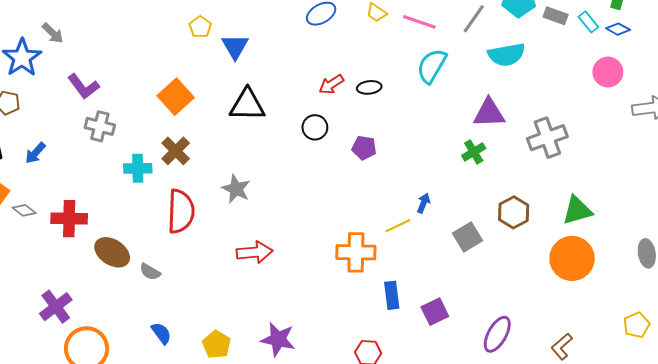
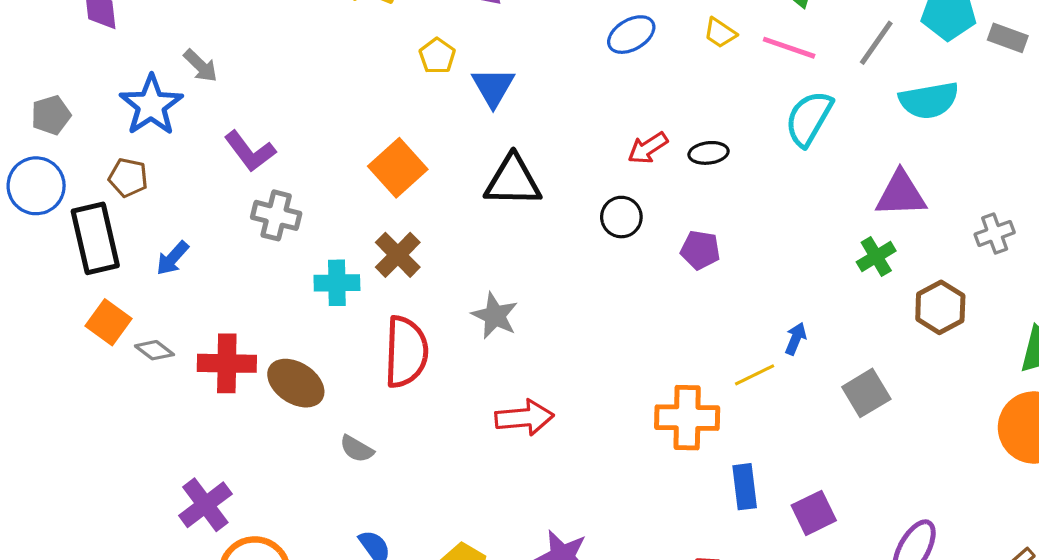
gray cross: (547, 138) -> (995, 233), size x0.6
brown hexagon: (514, 212) -> (940, 307), moved
brown ellipse: (112, 252) -> (296, 383), moved

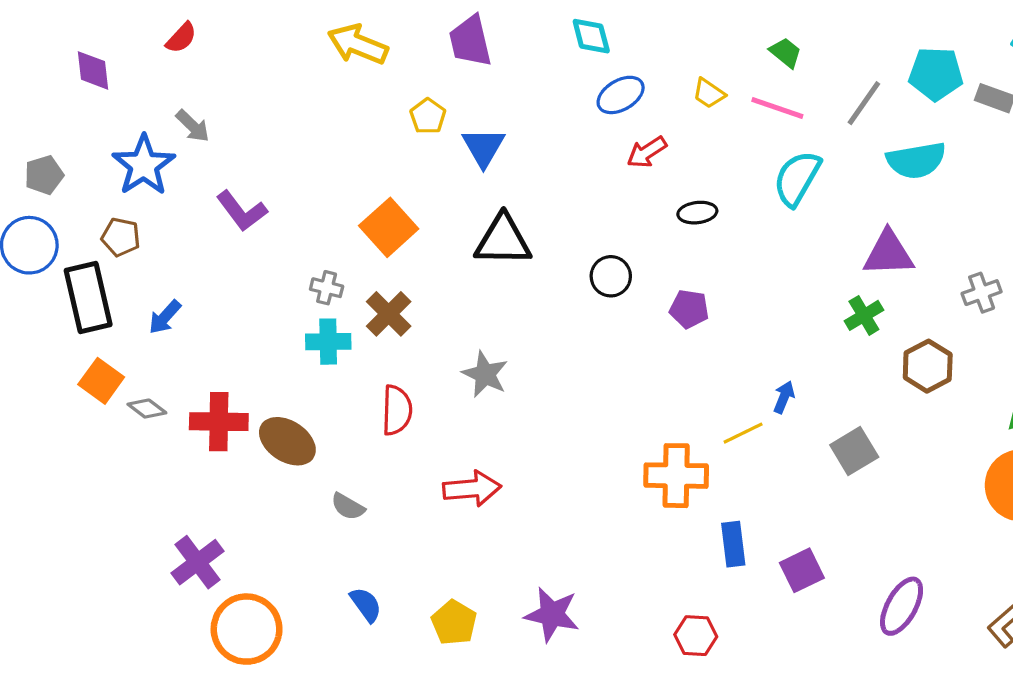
red arrow: (648, 148) -> (647, 152), moved
gray cross: (276, 215) -> (327, 288), moved, size x0.7
red semicircle: (406, 352) -> (397, 410), size x0.7
red arrow: (524, 418) -> (472, 489), moved

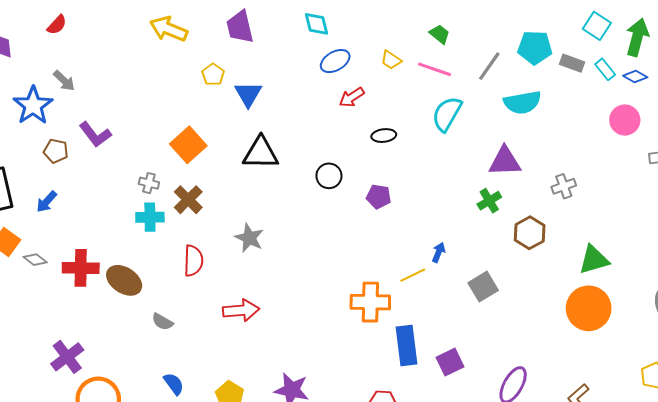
brown pentagon: (121, 237) -> (56, 151), moved
blue rectangle: (733, 544) -> (407, 346), size x1.4

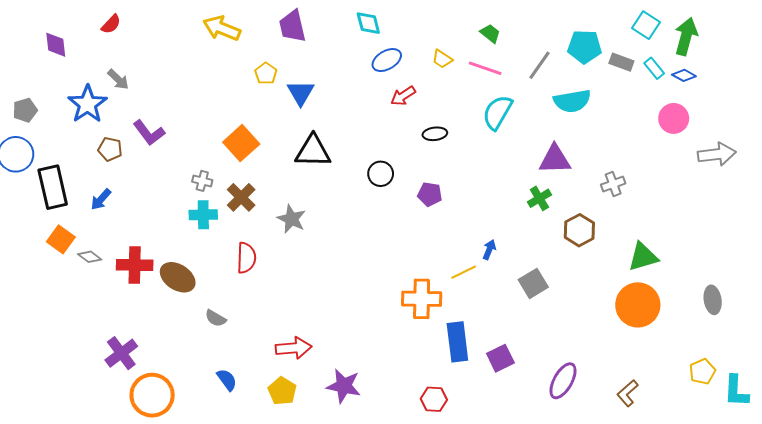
gray star: (249, 238) -> (291, 219), moved
red arrow: (241, 310) -> (293, 348), moved

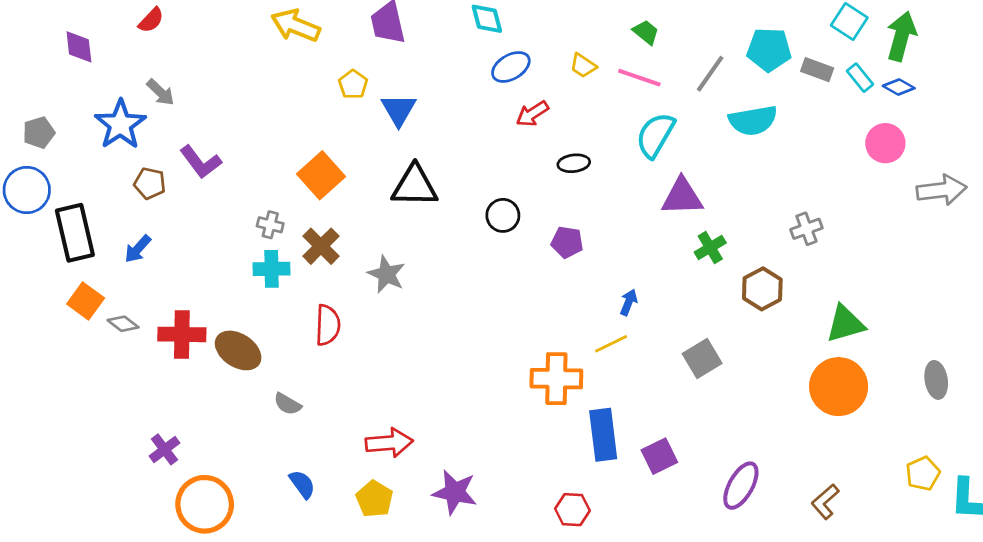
purple triangle: (555, 159) -> (682, 197), moved
blue arrow: (489, 250) -> (629, 302), moved
purple cross: (121, 353) -> (165, 449), size x0.7

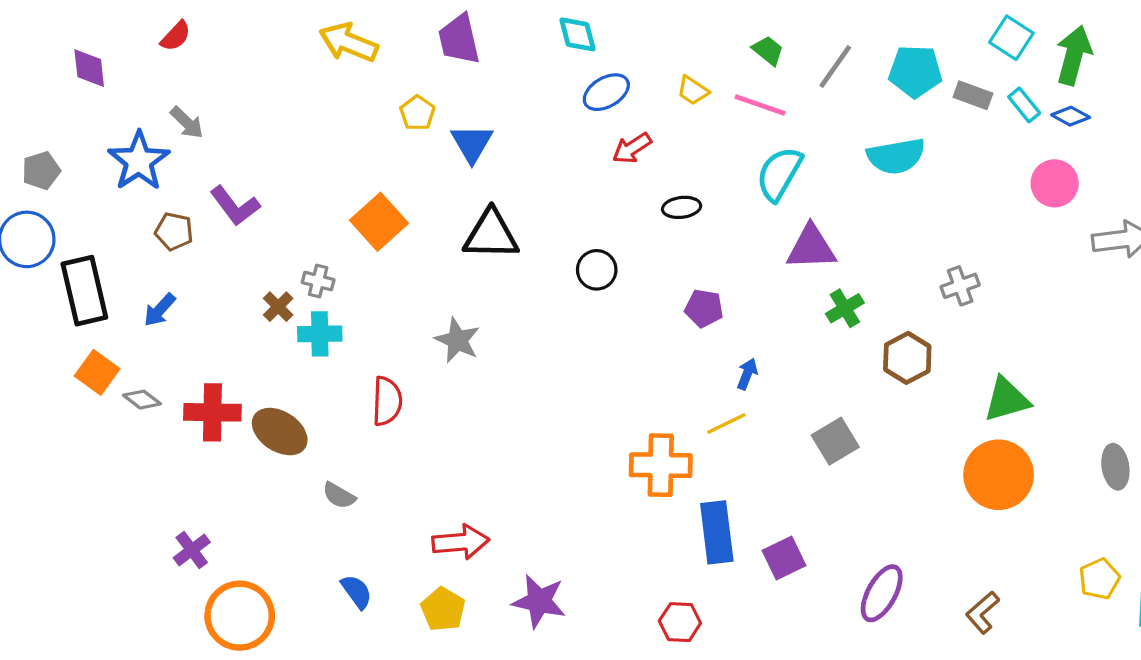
gray line: (710, 74) -> (835, 67), moved
purple pentagon: (567, 242) -> (704, 308), moved
brown cross: (321, 246) -> (278, 307), moved, size x0.7

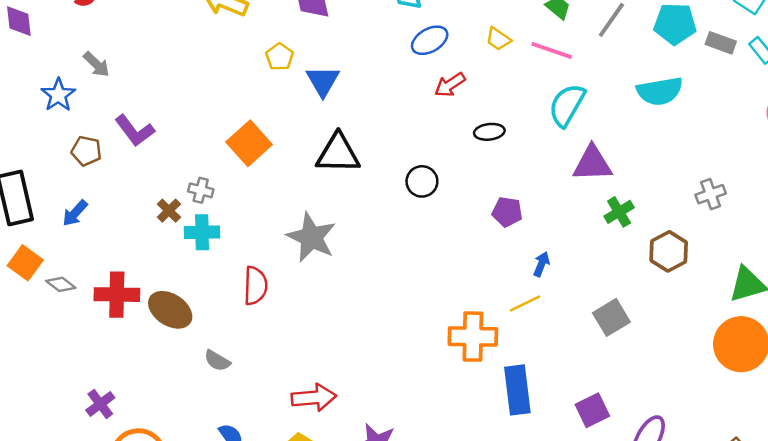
blue star: (139, 161) -> (58, 95), size x0.7
gray star: (457, 340) -> (311, 237), size x1.4
purple square: (784, 558) -> (592, 410), moved

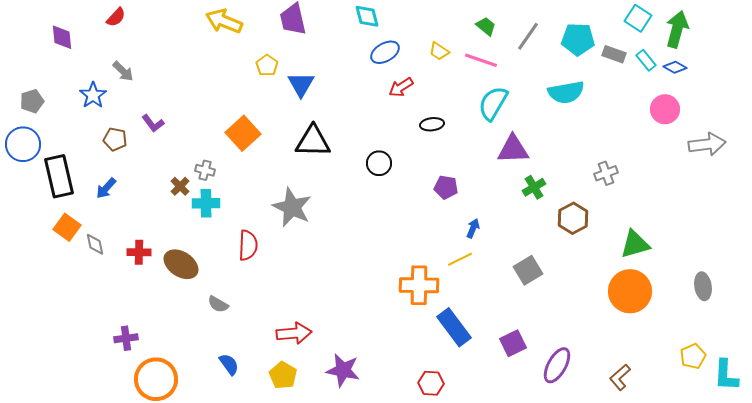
purple L-shape: (135, 131) -> (153, 123), size x0.7
gray diamond: (61, 284) -> (95, 244), turned 40
red cross: (117, 295) -> (139, 252), size x0.7
blue rectangle: (517, 390) -> (454, 327), turned -30
purple cross: (100, 404) -> (126, 338), turned 30

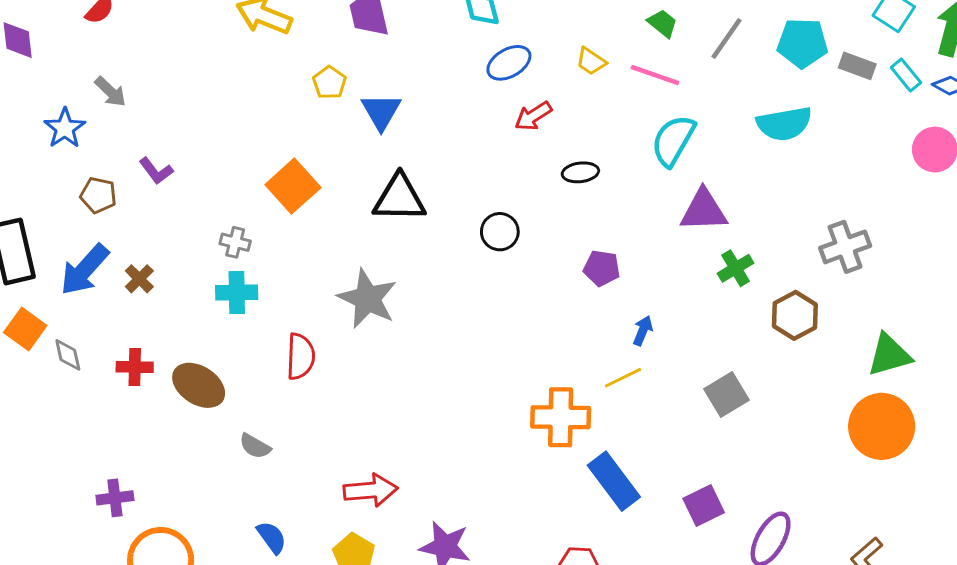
gray cross: (606, 173) -> (845, 247), size x1.4
brown cross: (180, 186) -> (139, 279), moved
blue arrow: (106, 188) -> (85, 270), size x1.6

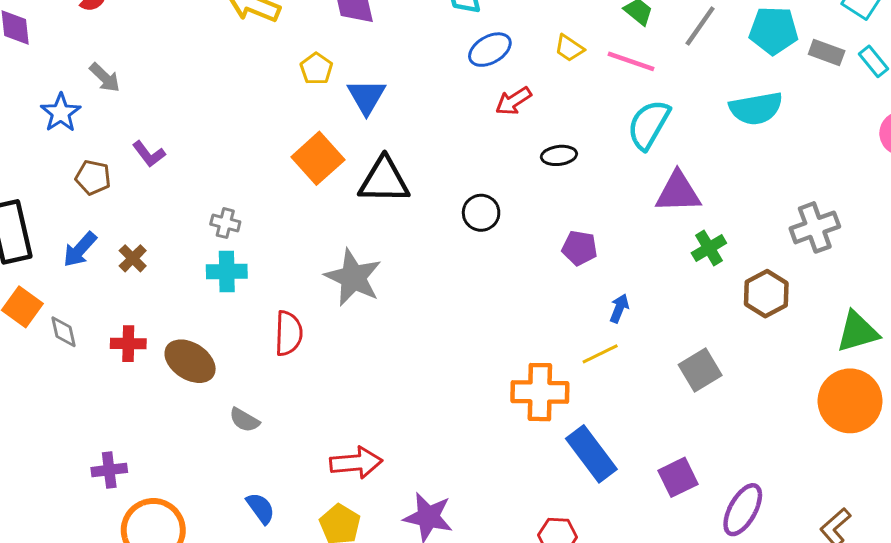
orange square: (293, 186) -> (318, 158), moved
blue arrow: (85, 270) -> (80, 249), size x0.7

